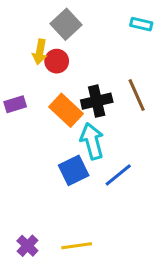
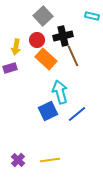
yellow arrow: (40, 52) -> (16, 47), moved
brown line: (137, 95) -> (73, 56), moved
black cross: (97, 101) -> (63, 36), moved
orange rectangle: (66, 110) -> (46, 59), moved

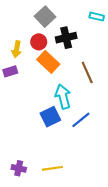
brown line: (73, 56) -> (87, 72), moved
purple cross: (18, 160) -> (19, 168), turned -32

